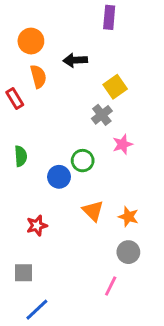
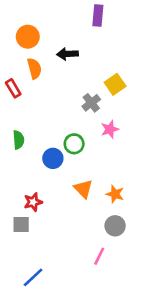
yellow square: (115, 87) -> (115, 84), moved
gray square: (24, 273) -> (21, 224), moved

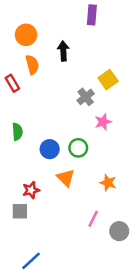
black arrow: (67, 54) -> (63, 51), turned 90
green circle: (74, 144) -> (78, 148), moved
orange triangle: (83, 189) -> (66, 178), moved
gray circle: (115, 226) -> (119, 231), moved
pink line: (99, 256) -> (93, 219), moved

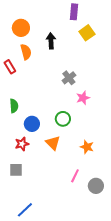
yellow square: (108, 80) -> (87, 33), moved
blue circle: (50, 149) -> (32, 124), moved
red star: (31, 190) -> (22, 144), moved

